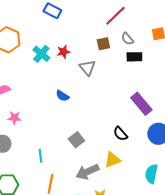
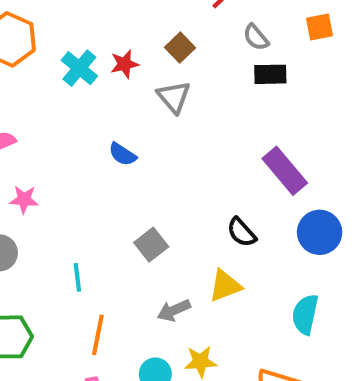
brown square: (103, 44) -> (180, 48), moved, turned -32
gray arrow: (87, 172) -> (174, 310), size x0.7

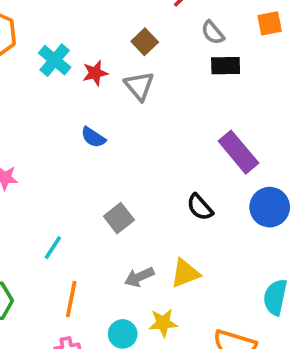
red star: (125, 64) -> (95, 73), moved
cyan line: (77, 277) -> (53, 248), turned 40
yellow triangle: (225, 286) -> (185, 273), moved
cyan semicircle: (305, 314) -> (275, 297), moved

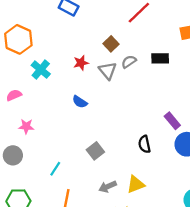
gray semicircle: (213, 33) -> (129, 62), moved, turned 96
cyan cross: (55, 60) -> (41, 70), moved
purple rectangle: (238, 152) -> (172, 121), moved, size x0.7
black semicircle: (200, 207) -> (144, 144), turned 30

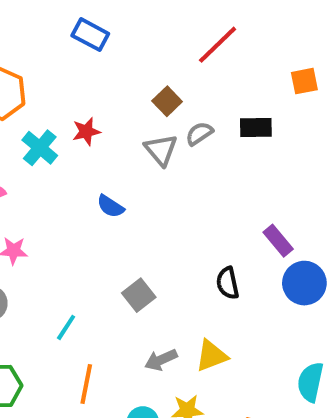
red star: (81, 63) -> (86, 132), moved

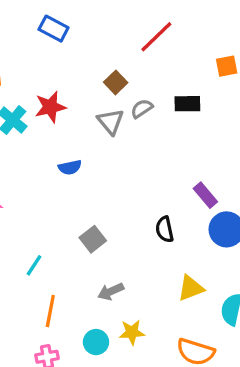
red star: (86, 132) -> (50, 107), size x1.4
blue semicircle: (110, 206) -> (70, 167), turned -45
yellow triangle: (211, 356) -> (191, 288), moved

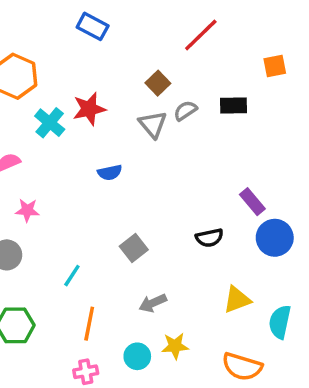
black semicircle: (165, 229) -> (209, 238), turned -90

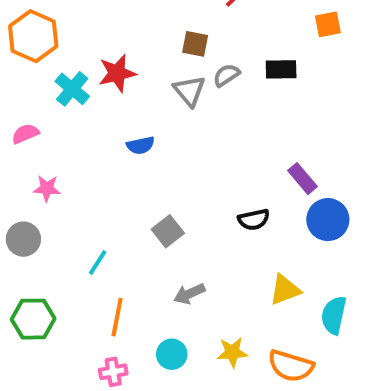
brown square: (158, 83) -> (195, 44), turned -35
yellow star: (175, 346) -> (232, 352), moved

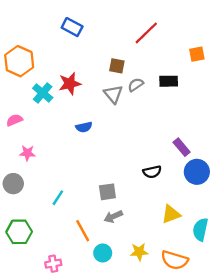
gray square: (168, 231) -> (107, 192), moved, turned 30
orange line: (117, 317) -> (83, 231), moved, turned -40
pink cross: (113, 372) -> (53, 264), moved

